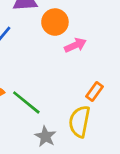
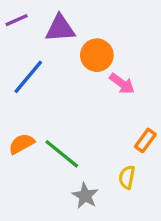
pink arrow: (75, 45) -> (122, 84), turned 60
yellow semicircle: (80, 122) -> (127, 177), size x0.6

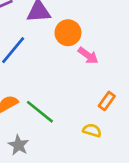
yellow semicircle: (127, 177) -> (92, 130), turned 96
gray star: (85, 196) -> (18, 145), moved

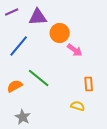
orange rectangle: (107, 101) -> (89, 84), turned -40
green line: (40, 112) -> (39, 78), moved

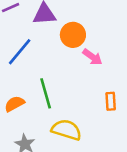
green line: (39, 78) -> (46, 93), turned 35
yellow semicircle: (78, 106) -> (66, 130), moved, size x1.6

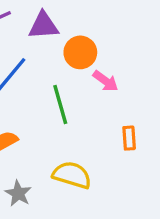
green line: (46, 93) -> (60, 104), moved

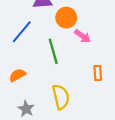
yellow semicircle: (72, 175) -> (61, 97), turned 60

